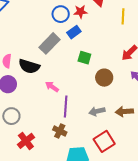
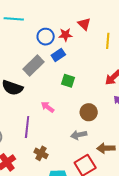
brown circle: (104, 78) -> (89, 112), moved
pink arrow: (52, 87) -> (47, 107), moved
purple line: (66, 107) -> (27, 127), moved
brown arrow: (124, 112) -> (106, 148), moved

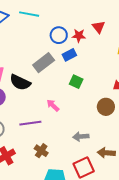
brown circle: (89, 112) -> (106, 107), moved
purple line: (27, 127) -> (30, 123), turned 70

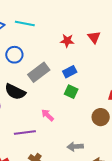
blue circle: (59, 35) -> (14, 55), moved
red star: (79, 36) -> (67, 41), moved
blue rectangle: (69, 55) -> (70, 72), moved

